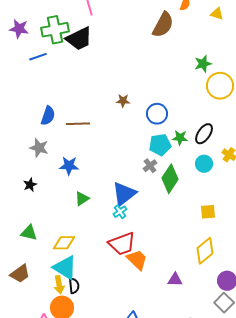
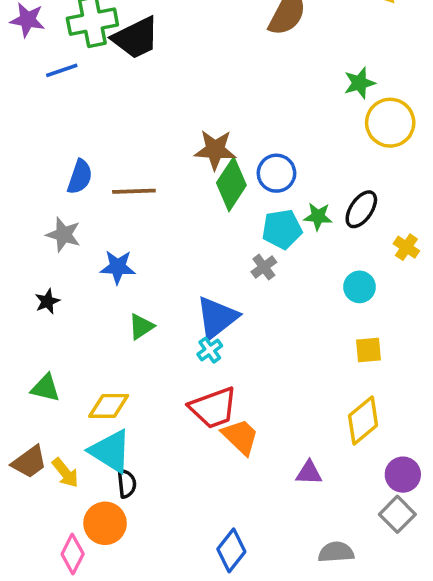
brown star: (123, 101) -> (215, 150), size x1.6
cyan circle: (204, 164) -> (359, 287), moved
green diamond: (170, 179) -> (231, 184), moved
yellow arrow: (59, 285) -> (65, 473), moved, turned -30

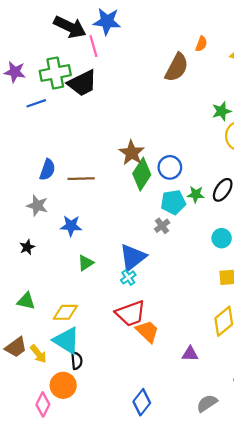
brown star: (215, 150) -> (132, 153), turned 30
gray semicircle: (336, 552) -> (207, 403), turned -30

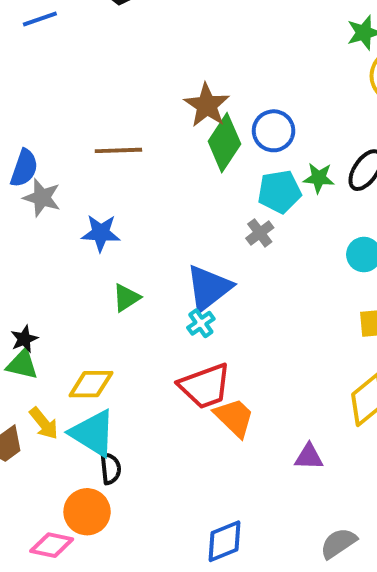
blue semicircle: (47, 170) -> (24, 168), moved
black star: (27, 247) -> (24, 339), moved
yellow arrow: (38, 354) -> (44, 423), moved
blue diamond: (142, 402) -> (224, 541), turned 30
pink diamond: (43, 404) -> (52, 545), turned 75

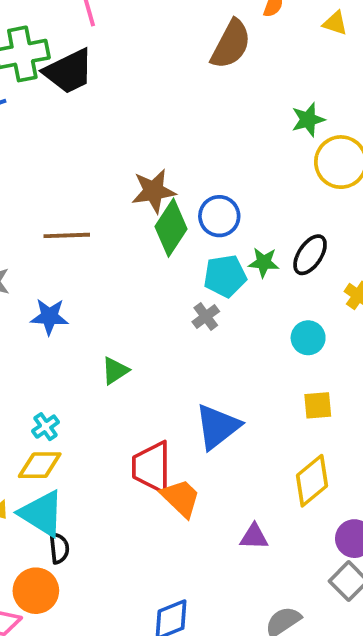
brown star: (207, 105) -> (154, 191), turned 30
blue triangle: (209, 288) -> (217, 427), moved
green triangle: (126, 298) -> (115, 371), moved
cyan cross: (201, 323) -> (46, 427), moved
red trapezoid: (205, 386) -> (152, 467), turned 110

